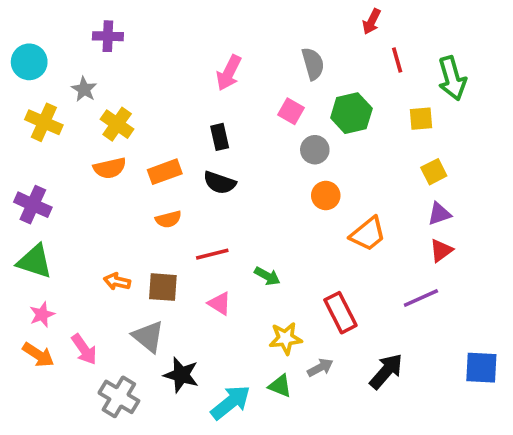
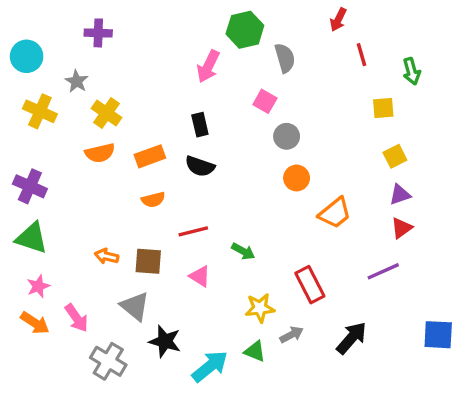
green arrow: (452, 78) -> (412, 71), size x0.7
green hexagon: (351, 113) -> (245, 30), moved

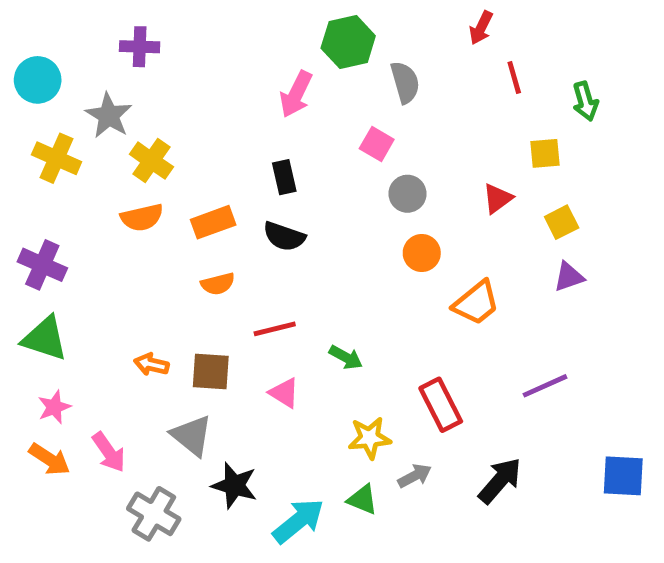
gray star: (77, 81) -> (109, 115), size x1.4
red triangle: (402, 228) -> (498, 198), moved

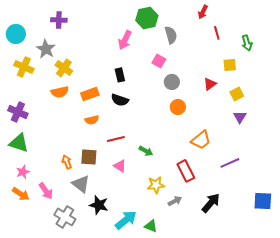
purple triangle: (569, 277) -> (240, 117), turned -40
orange trapezoid: (476, 303) -> (201, 140), moved
orange arrow: (151, 364) -> (67, 162), moved, turned 56
green triangle: (362, 500) -> (151, 226), moved

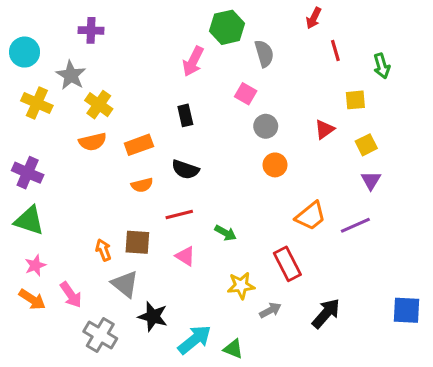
black semicircle: (120, 100) -> (185, 170), moved
purple line: (230, 163) -> (355, 225), moved

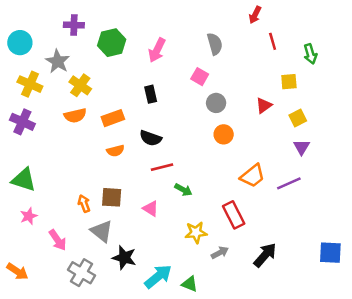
green hexagon: (227, 27) -> (112, 43), moved
purple cross: (28, 173) -> (22, 122), moved
red line: (179, 214) -> (162, 167), moved
orange arrow: (32, 299) -> (17, 271), moved

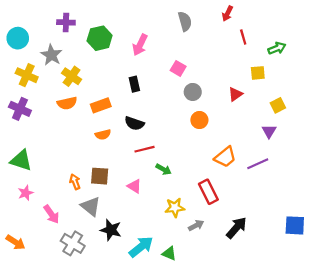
gray semicircle: (215, 44) -> (185, 21), moved
green arrow: (310, 54) -> (277, 48), turned -96
yellow square: (298, 118) -> (278, 105), moved

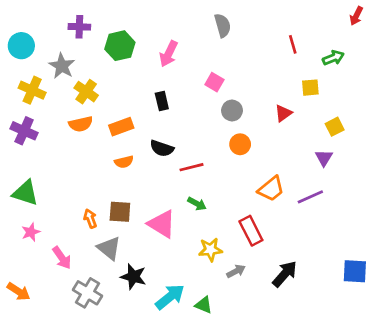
red arrow: (227, 13) -> (356, 16), moved
red line: (144, 149) -> (191, 167), moved
pink triangle: (134, 186) -> (162, 224), size x1.6

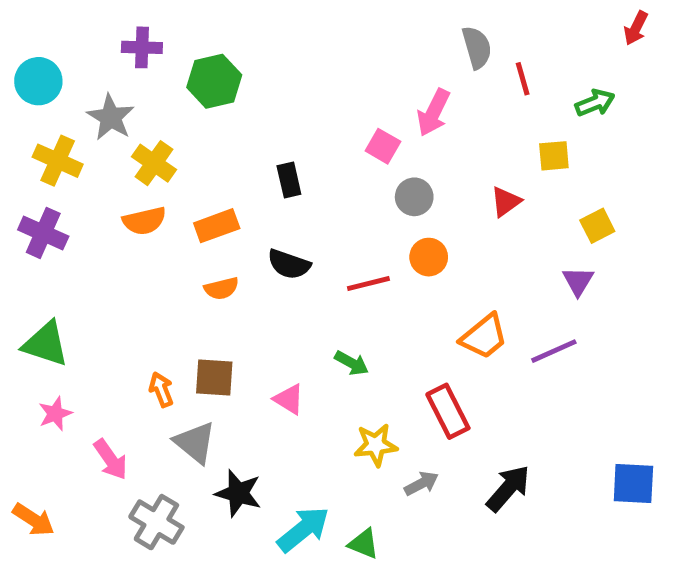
gray semicircle: (223, 25) -> (477, 47), moved
pink arrow: (169, 54) -> (433, 112), moved
red line: (191, 167) -> (368, 284), moved
pink triangle: (162, 224) -> (289, 399), size x0.6

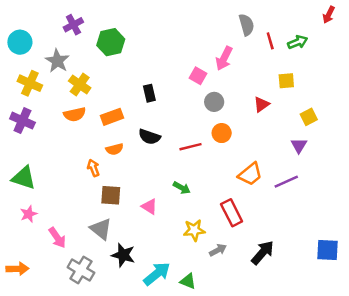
purple cross: (142, 47) -> (73, 25), turned -30
green arrow: (595, 103) -> (298, 42), moved
orange arrow: (161, 390) -> (93, 168), moved
orange arrow: (34, 520) -> (17, 269), turned -35

